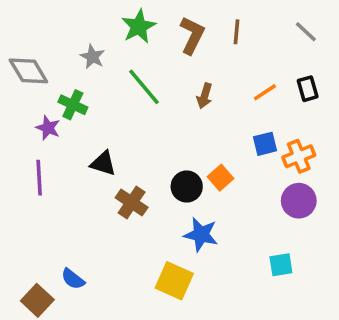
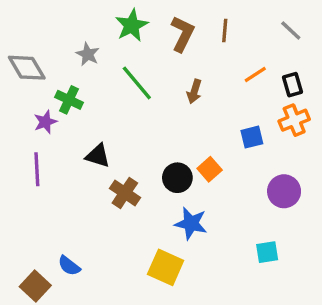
orange line: (265, 92) -> (255, 74), moved
purple star: (48, 128) -> (45, 122), turned 30
orange cross: (299, 156) -> (294, 120), moved

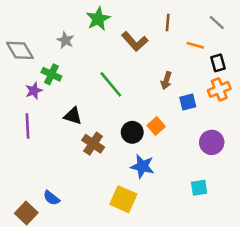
brown L-shape: (182, 34) -> (135, 41), moved, turned 112
orange line: (255, 74) -> (195, 45), moved, turned 48
green line: (137, 83) -> (111, 84), moved
brown arrow: (194, 91) -> (166, 81), moved

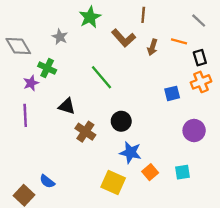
brown line: (168, 23) -> (143, 15), moved
brown arrow: (166, 81) -> (152, 47), moved
orange square: (156, 126) -> (150, 172), moved

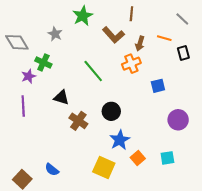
orange cross: (201, 82) -> (131, 64), moved
blue star: (130, 152) -> (120, 140), turned 30
blue semicircle: (47, 181) -> (52, 170), moved

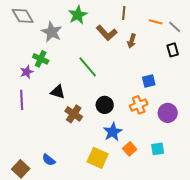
gray line: (182, 19) -> (175, 27), moved
gray star: (55, 34) -> (52, 32), size x1.5
orange line: (164, 38) -> (156, 22), moved
gray diamond: (17, 42) -> (23, 16), moved
orange cross: (131, 64) -> (139, 105), moved

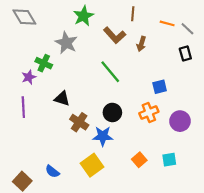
gray star: (52, 32) -> (66, 43), moved
green line: (88, 67) -> (110, 72), moved
blue star: (113, 132) -> (103, 136), moved, turned 30
yellow square: (98, 158) -> (92, 165), moved, turned 30

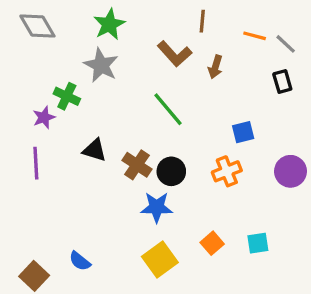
green star: (83, 16) -> (109, 24), moved
purple circle: (180, 121) -> (290, 171), moved
brown cross: (79, 122) -> (137, 165), moved
yellow square: (92, 165) -> (160, 259), moved

